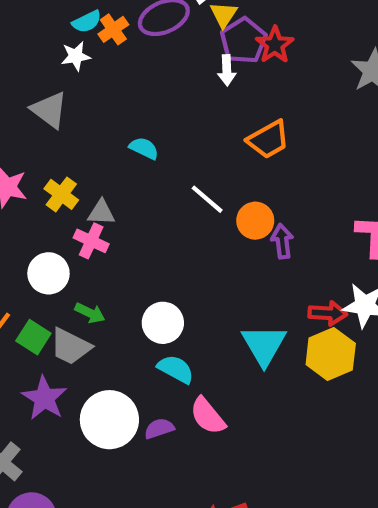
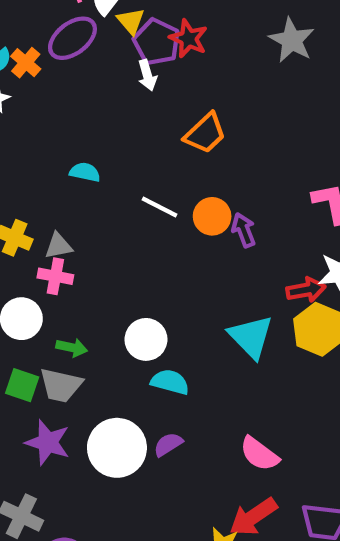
pink semicircle: (208, 416) -> (259, 454), moved

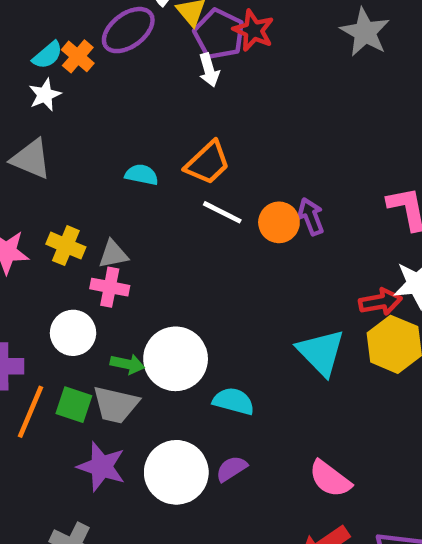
orange trapezoid: (205, 133) -> (208, 163), moved
purple arrow: (244, 230) -> (311, 217), moved
white circle: (146, 339) -> (176, 359), moved, size x1.4

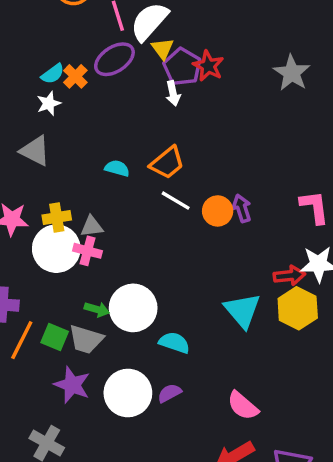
yellow cross: (66, 246) -> (57, 217), turned -36
white circle: (73, 333) -> (56, 249), moved, size x1.4

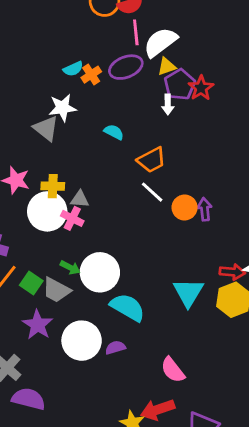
yellow triangle: (163, 49) -> (167, 66), turned 36
white star: (49, 103) -> (63, 108), moved, size x1.4
cyan semicircle: (117, 168) -> (114, 132), moved
cyan semicircle: (174, 343) -> (128, 307), size x1.4

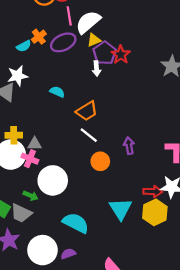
orange cross: (91, 75) -> (39, 37), moved
orange circle: (185, 207) -> (100, 161), moved
white circle: (100, 272) -> (53, 180), moved

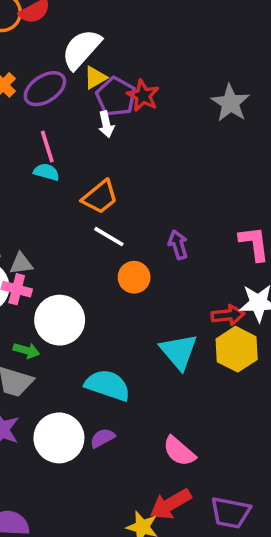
pink line: (69, 16) -> (47, 147), moved

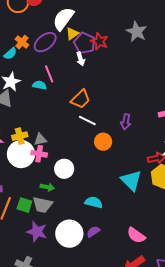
gray star: (230, 103) -> (137, 32), moved
cyan semicircle: (46, 172) -> (39, 85), moved
purple arrow: (178, 245) -> (126, 122), turned -147
white circle: (60, 320) -> (64, 169), size x0.7
cyan semicircle: (108, 385) -> (94, 202), size x0.7

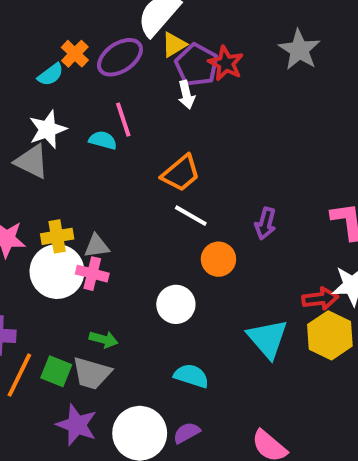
white circle: (64, 169) -> (176, 304), moved

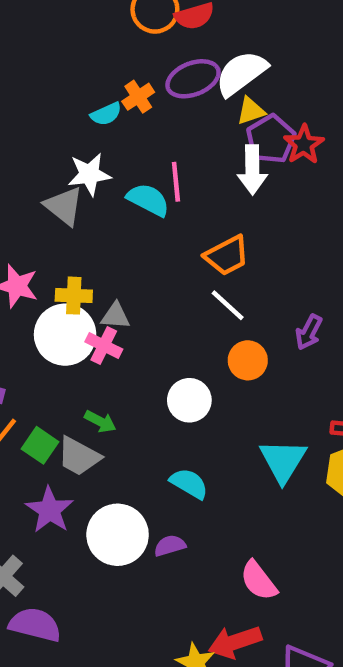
purple ellipse: (120, 57) -> (193, 79), moved
white arrow: (186, 95) -> (252, 170), size x1.5
cyan semicircle: (103, 140) -> (148, 200), size x1.4

